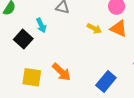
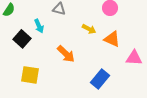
orange triangle: (119, 28) -> (112, 39), moved
orange arrow: (61, 72) -> (66, 54), moved

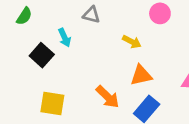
orange triangle: (112, 39) -> (141, 75), moved, turned -36
orange arrow: (66, 54) -> (108, 97), moved

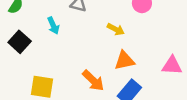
black square: (42, 55) -> (20, 42), moved

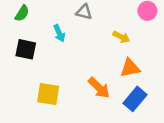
black square: (20, 42) -> (26, 49), turned -30

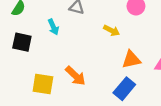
orange triangle: (130, 68) -> (131, 60), moved
orange arrow: (99, 88) -> (75, 76), moved

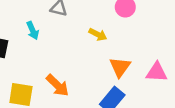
orange triangle: (131, 60) -> (120, 67), turned -42

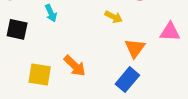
pink triangle: (157, 72) -> (170, 32), moved

